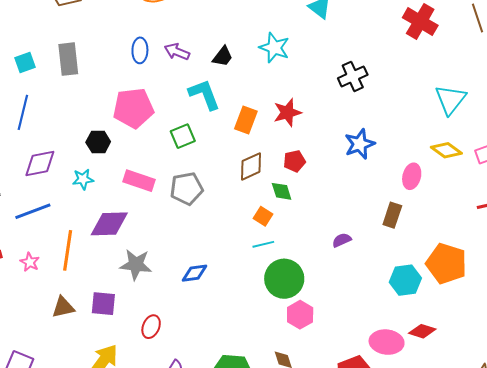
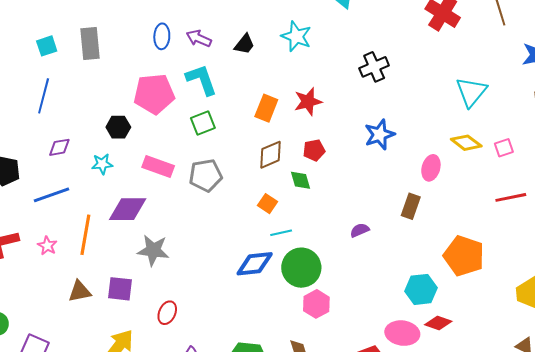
cyan L-shape: (204, 94) -> (201, 80), moved
purple diamond: (40, 164) -> (59, 147), size x0.7
orange square: (263, 216) -> (267, 204), moved
blue diamond: (194, 273) -> (255, 264), moved, size x1.4
cyan hexagon: (405, 280) -> (421, 289), moved

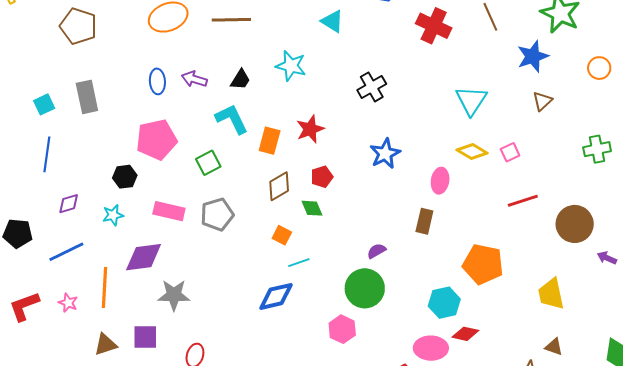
cyan L-shape: (201, 80) -> (232, 119), moved
green circle: (301, 268) -> (365, 288), moved

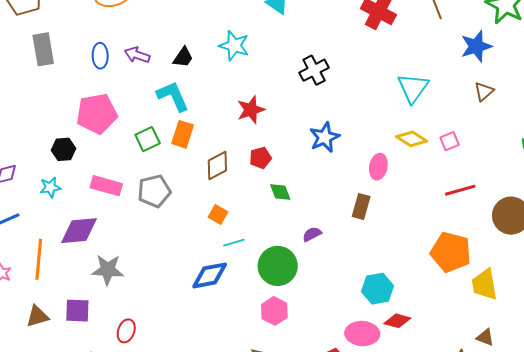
gray rectangle: (87, 97) -> (43, 49), moved
orange rectangle: (270, 141) -> (183, 134), moved
green diamond: (312, 208) -> (280, 192), moved
orange pentagon: (483, 264) -> (451, 252), moved
green circle: (365, 288) -> (278, 266), moved

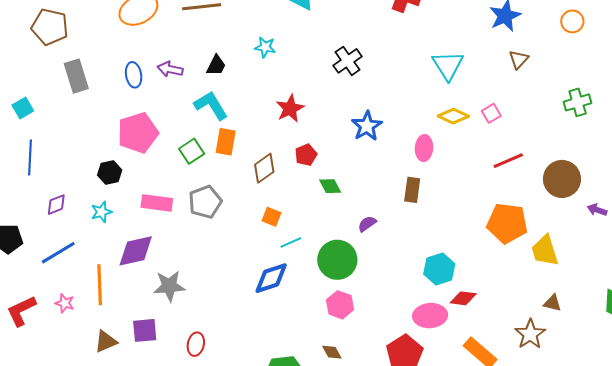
cyan star: (234, 46) -> (265, 47), size x0.7

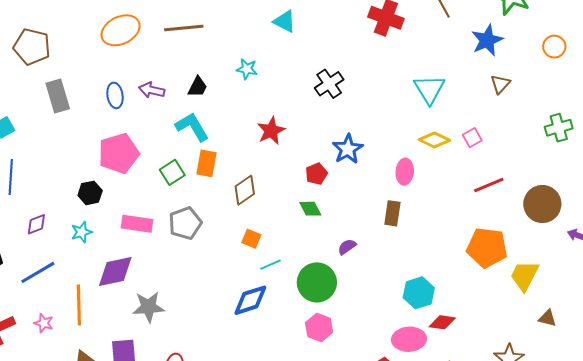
red pentagon: (306, 155) -> (316, 174), moved
yellow trapezoid: (545, 251) -> (524, 276), turned 44
brown triangle: (552, 303) -> (548, 318), moved

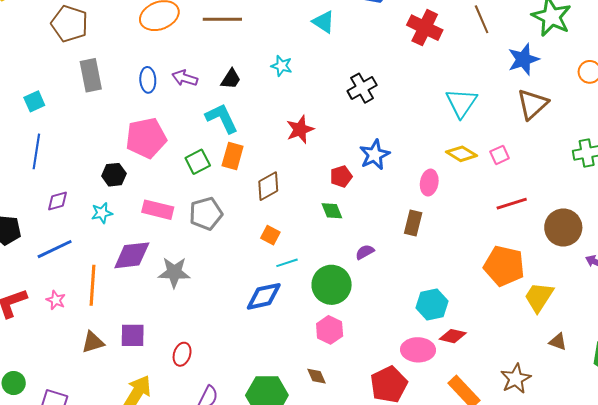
brown triangle: (500, 84) -> (532, 104), size x1.6
gray star: (149, 307) -> (174, 272), moved

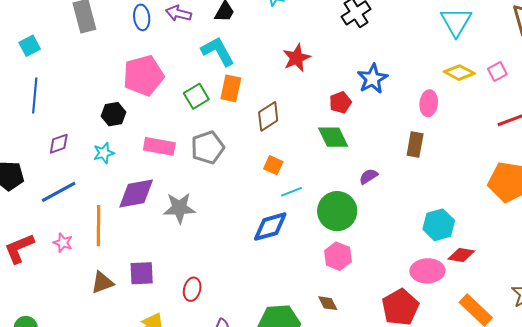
green diamond: (332, 211) -> (333, 137), size x1.4

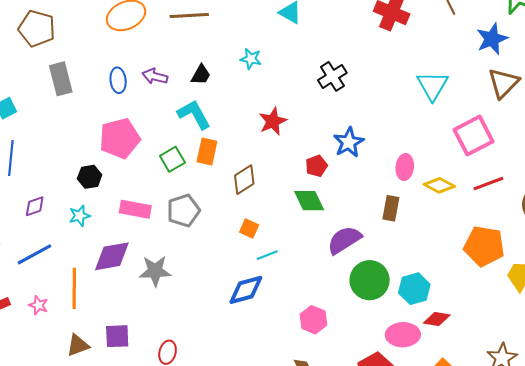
pink square: (497, 71) -> (473, 136), size x2.0
yellow diamond: (459, 73) -> (439, 185), moved
purple semicircle: (368, 176) -> (344, 240), size x1.8
green circle: (337, 211) -> (370, 280), moved

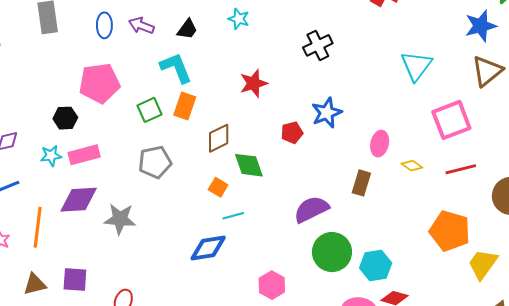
yellow diamond: (439, 185) -> (412, 166), size x0.7
green diamond: (309, 201) -> (249, 165), moved
pink rectangle: (135, 209) -> (84, 155), moved, turned -32

